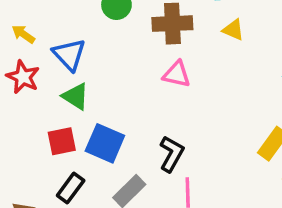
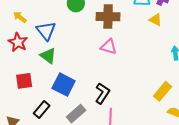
yellow triangle: (233, 30) -> (155, 20), moved
red square: (62, 141) -> (24, 81), moved

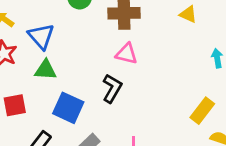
green triangle: (48, 56) -> (46, 70), turned -30
black L-shape: (102, 93) -> (112, 88), moved

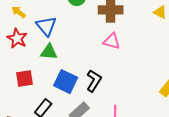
black L-shape: (112, 88) -> (94, 81), moved

